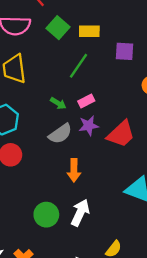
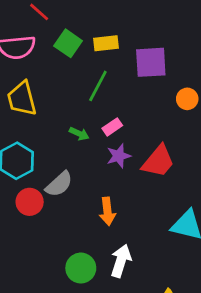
purple square: (125, 51) -> (151, 62), size x1.4
gray semicircle: (60, 134) -> (59, 184), moved

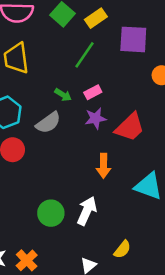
yellow rectangle: (106, 43) -> (96, 18), turned -35
gray semicircle: (59, 184) -> (48, 123), moved
orange arrow: (107, 211) -> (103, 166), moved

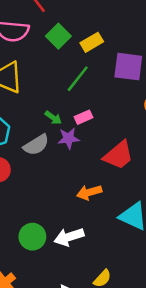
purple star: (95, 118) -> (69, 138), moved
orange arrow: (103, 166) -> (89, 192), turned 70
white arrow: (87, 211) -> (69, 237), turned -136

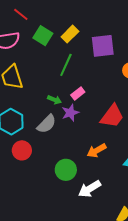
green circle: (32, 237) -> (66, 170), moved

